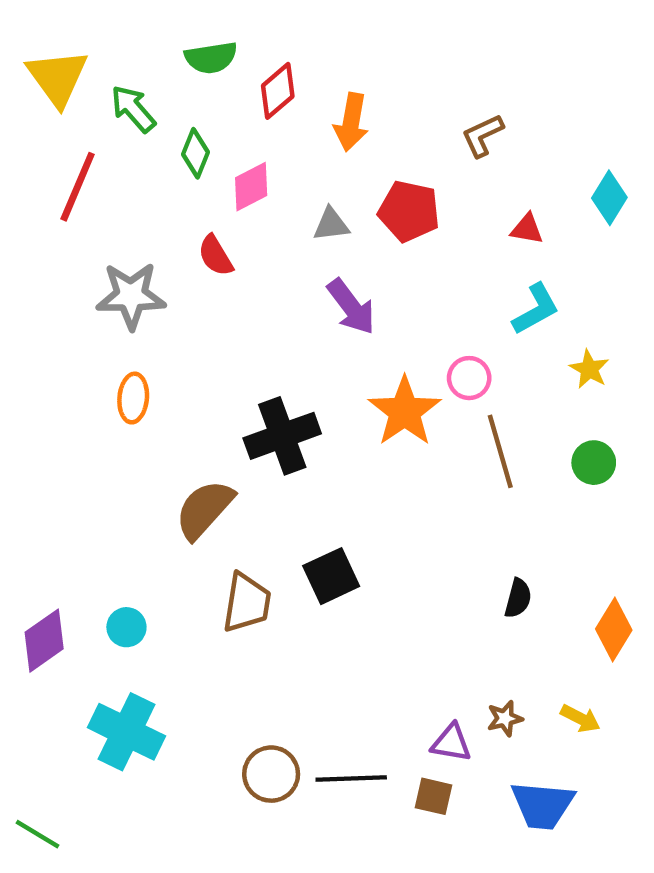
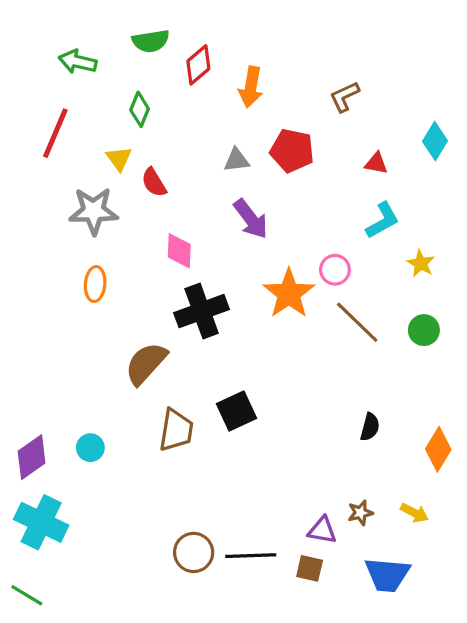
yellow triangle: (58, 78) -> (119, 159), moved, size x0.6
green arrow: (133, 109) -> (78, 62), moved, turned -36
pink diamond: (251, 187) -> (179, 251), moved, turned -60
brown line: (500, 451) -> (357, 322), turned -30
cyan cross: (126, 732) -> (41, 522), moved

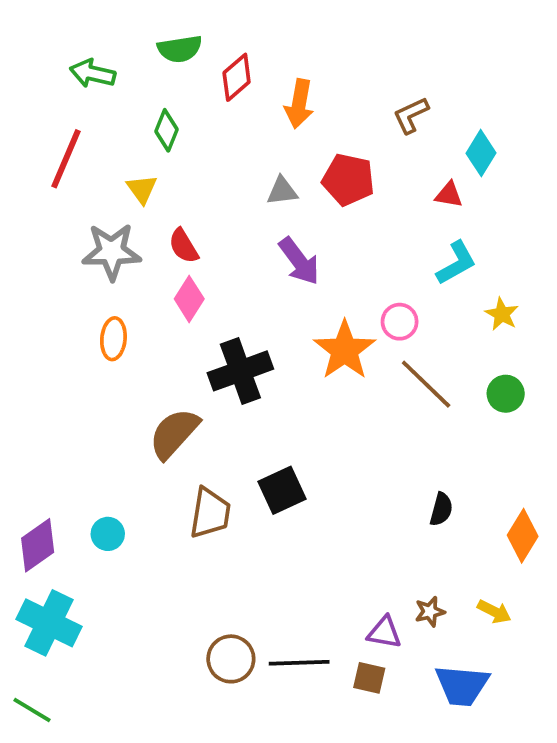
cyan diamond: (435, 141) -> (481, 153), moved
red semicircle: (154, 182) -> (184, 246), moved
pink diamond: (179, 251) -> (189, 299), moved, turned 30

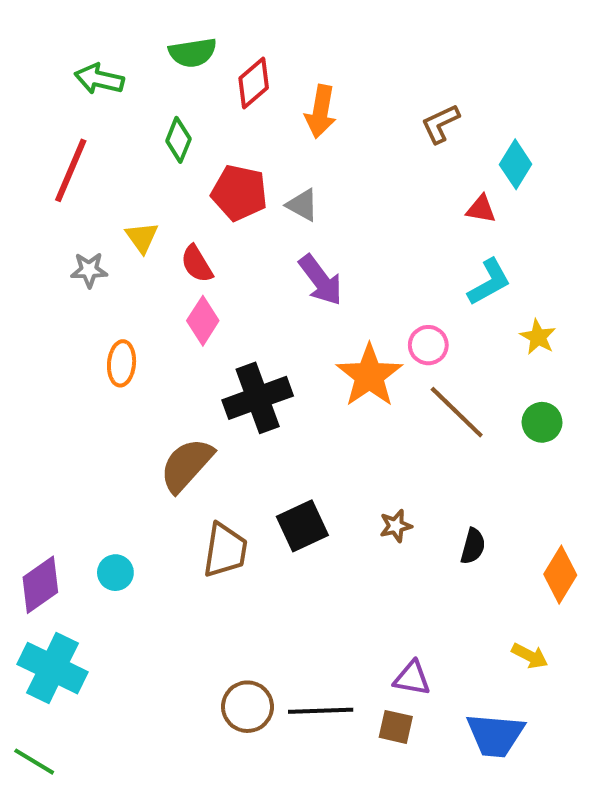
red pentagon: (348, 180) -> (239, 193), moved
yellow triangle: (142, 189) -> (142, 237), moved
gray triangle: (282, 191) -> (302, 205), turned 36
gray star: (112, 252) -> (89, 270), moved, size x0.6
brown star: (430, 612) -> (396, 526), moved

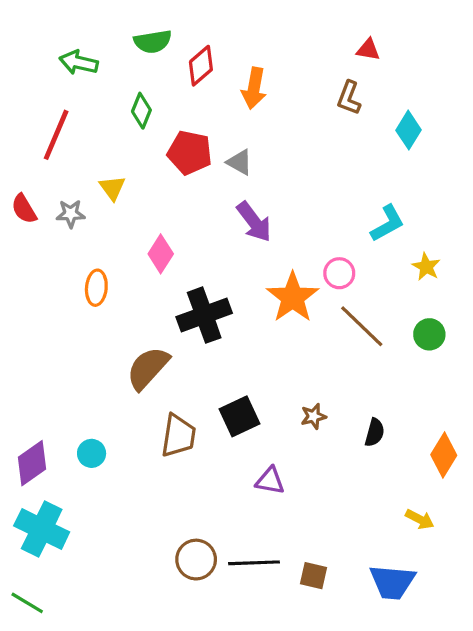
brown L-shape: (440, 124) -> (349, 98), turned -44
red triangle: (481, 209) -> (368, 50), moved
red semicircle: (197, 264) -> (24, 209), moved
purple triangle: (412, 678) -> (270, 481), moved

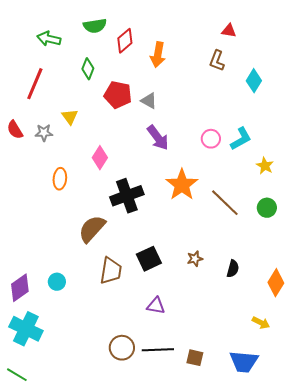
pink circle: (339, 273) -> (211, 139), moved
purple triangle: (270, 481) -> (156, 306), moved

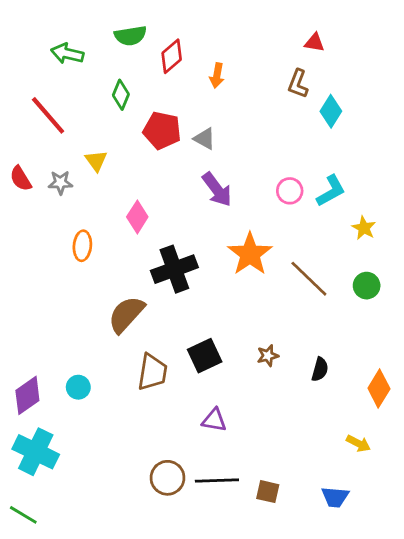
orange arrow: (158, 55) -> (217, 76), size x0.7
cyan diamond: (254, 81) -> (331, 111), moved
red line: (35, 84) -> (48, 115), turned -64
blue trapezoid: (244, 362) -> (335, 497), size x0.7

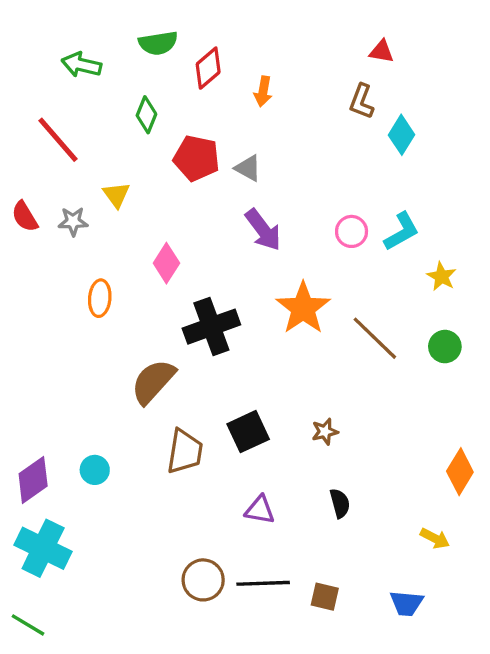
black semicircle: (320, 369) -> (340, 503), moved, turned -30

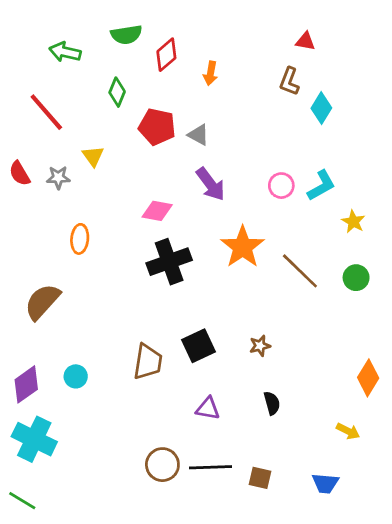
pink diamond: (166, 263) -> (157, 211), moved, turned 68
brown semicircle: (153, 382) -> (42, 302), moved

